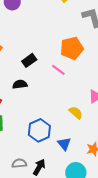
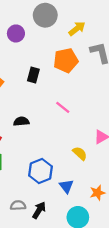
orange pentagon: (72, 48) -> (66, 60), moved
black rectangle: (29, 60) -> (33, 75), moved, turned -40

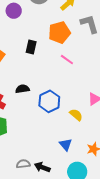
pink line: (63, 107) -> (67, 60), moved
blue hexagon: (40, 171) -> (49, 101), moved
black arrow: (39, 210) -> (42, 167), turned -98

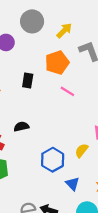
blue hexagon: (49, 101) -> (53, 160), moved
yellow semicircle: (76, 115) -> (82, 151), turned -88

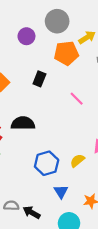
orange pentagon: (57, 63) -> (66, 53), moved
black semicircle: (21, 127) -> (23, 123), size x1.5

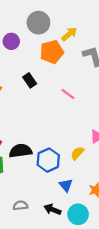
black rectangle: (39, 79) -> (30, 80), turned -48
black semicircle: (23, 123) -> (21, 151), moved
black arrow: (32, 212) -> (52, 209), moved

